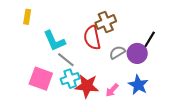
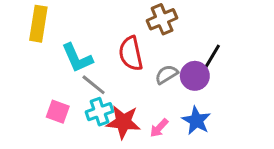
yellow rectangle: (27, 17) -> (38, 24), size x1.6
brown cross: (106, 22) -> (162, 19), moved
pink square: (41, 79) -> (58, 112), size x0.7

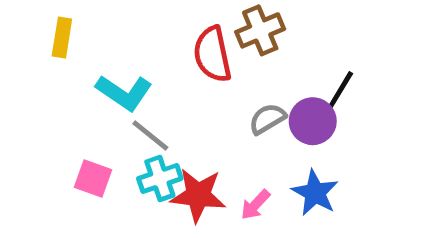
yellow rectangle: (38, 24) -> (62, 38), size x0.7
red semicircle: (131, 54) -> (212, 54), moved
cyan L-shape: (77, 58) -> (124, 93), turned -32

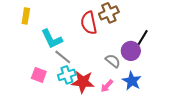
cyan L-shape: (124, 93) -> (52, 39), turned 30
gray semicircle: (267, 119) -> (113, 61), moved, turned 70

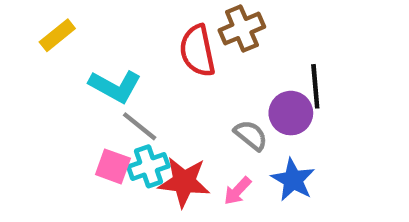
yellow rectangle: (26, 16) -> (57, 35), turned 42
cyan L-shape: (52, 39) -> (115, 86), turned -35
black line: (142, 39) -> (315, 86), turned -36
pink square: (39, 75) -> (113, 166), moved

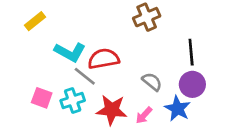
red semicircle: (197, 51) -> (104, 59), moved, turned 92
purple circle: (291, 113) -> (192, 84), moved
pink square: (113, 166) -> (42, 98), moved
cyan cross: (148, 166) -> (73, 101), moved

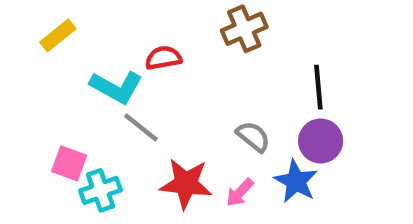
red semicircle: (104, 59) -> (163, 58), moved, size x0.7
cyan cross: (73, 101) -> (101, 190), moved

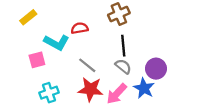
black line: (318, 87) -> (123, 46), moved
gray line: (141, 128) -> (87, 65), moved
pink square: (69, 163) -> (37, 60), moved, turned -35
pink arrow: (240, 193) -> (117, 94), size x1.5

